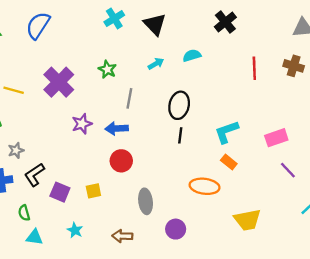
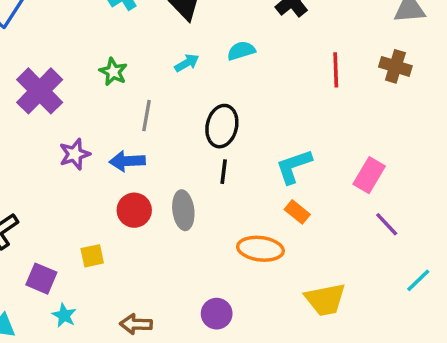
pink rectangle: (276, 138) -> (369, 175), turned -40
purple square: (60, 192) -> (41, 279), moved
gray ellipse: (146, 201) -> (183, 210), moved

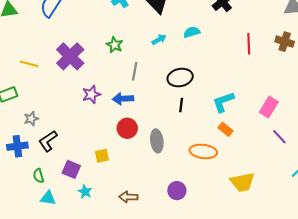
black ellipse: (222, 126) -> (180, 78), turned 65
gray ellipse: (183, 210) -> (157, 141), moved

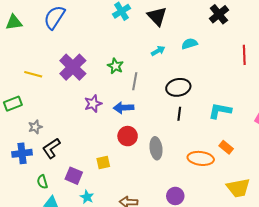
green star: (115, 45) -> (115, 66), moved
cyan L-shape: (223, 102) -> (220, 111), turned 30
orange rectangle: (225, 129) -> (226, 147), moved

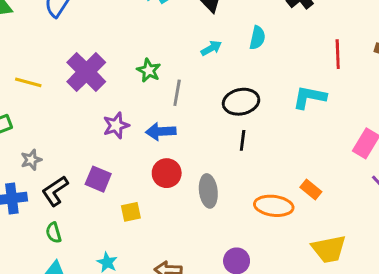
cyan semicircle: (189, 44) -> (257, 38), turned 119
cyan L-shape: (220, 111) -> (309, 97), moved
purple square: (74, 176) -> (98, 179), moved
green semicircle: (42, 182) -> (54, 233), moved

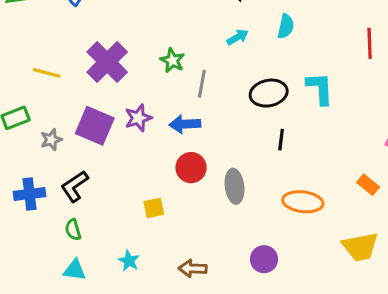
cyan L-shape: (309, 97) -> (320, 88), moved, turned 76
black line: (243, 140) -> (281, 140), moved
gray star: (31, 160) -> (51, 140), moved
purple square: (98, 179) -> (95, 126), moved, size x1.4
orange rectangle: (311, 189) -> (368, 185), moved

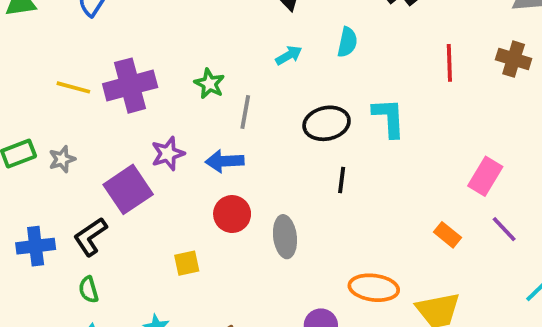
purple cross: (107, 62) -> (130, 86), turned 30
yellow line: (47, 73) -> (73, 87), moved
purple square: (95, 126) -> (128, 189), moved, turned 33
gray star: (51, 140) -> (62, 159), moved
orange ellipse: (303, 202) -> (374, 288), moved

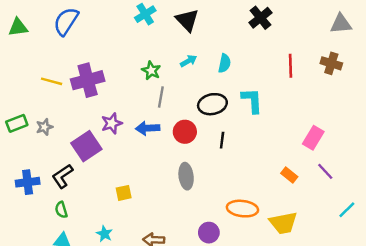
cyan semicircle: (347, 42) -> (224, 63), moved
green star: (209, 84) -> (151, 71), moved
red circle: (232, 214) -> (185, 132), moved

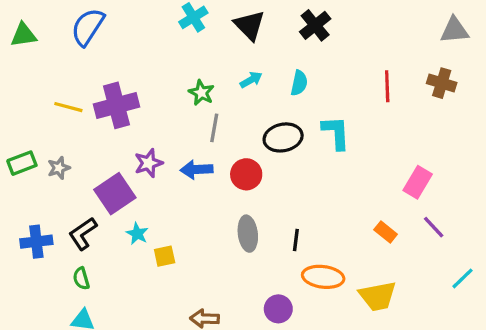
black cross: (260, 18) -> (315, 25), moved
black line: (222, 140) -> (296, 240), moved
cyan star: (104, 234) -> (137, 234), moved

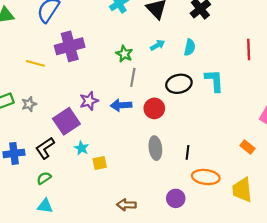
purple cross: (116, 105) -> (70, 46), moved
green semicircle: (81, 278) -> (44, 178), turned 72
yellow trapezoid: (378, 296) -> (242, 190), turned 95

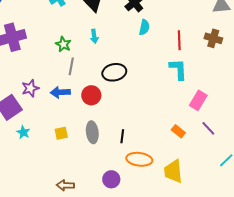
cyan arrow: (158, 45) -> (94, 36), turned 112
cyan semicircle: (190, 47) -> (144, 27), moved
cyan L-shape: (214, 81) -> (178, 69), moved
yellow square: (100, 163) -> (61, 133), moved

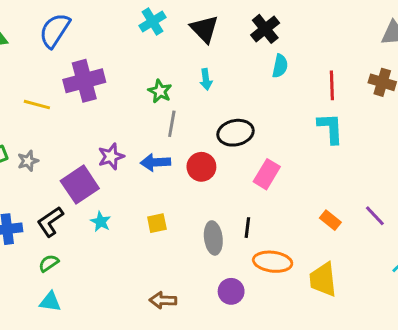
pink rectangle: (198, 100) -> (267, 174), moved
gray ellipse: (92, 132) -> (213, 238), moved

